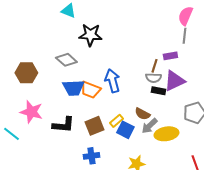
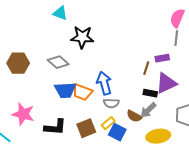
brown hexagon: (26, 73) -> (18, 63), moved
gray semicircle: (153, 78) -> (111, 103), moved
gray arrow: (149, 126) -> (148, 110), moved

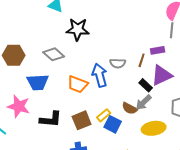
blue trapezoid: (65, 90) -> (38, 82), moved
black rectangle: (150, 93) -> (146, 85), turned 32
gray semicircle: (111, 103) -> (118, 63), moved

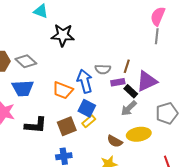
purple rectangle: (158, 50) -> (118, 82), moved
gray diamond: (54, 54) -> (26, 61), moved
brown semicircle: (130, 108) -> (115, 141), moved
blue square: (113, 124) -> (87, 108), moved

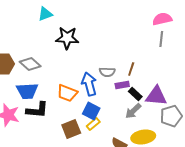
cyan triangle: (41, 11) -> (45, 14), turned -42
pink semicircle: (158, 16) -> (162, 19), turned 54
purple triangle: (147, 81) -> (156, 96), moved, turned 30
black L-shape: (36, 125) -> (37, 110), moved

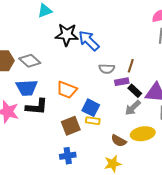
blue arrow: (89, 84) -> (89, 41), moved, turned -30
yellow rectangle: (93, 124) -> (93, 121), turned 48

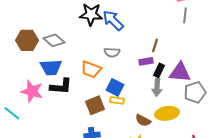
gray semicircle: (107, 69) -> (112, 52), moved
black rectangle: (135, 91) -> (159, 70), turned 72
gray arrow: (133, 108) -> (157, 87), turned -42

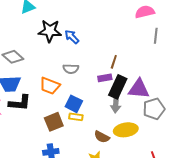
gray line: (185, 15) -> (156, 36), moved
blue arrow: (113, 20) -> (72, 37), size x0.7
black rectangle: (159, 70) -> (118, 87), size x1.6

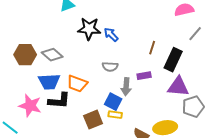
gray line: (156, 36) -> (195, 34), turned 35
brown line: (114, 62) -> (152, 48), moved
orange trapezoid: (50, 86) -> (77, 84), moved
black rectangle: (118, 87) -> (173, 60), moved
gray arrow: (116, 104) -> (126, 87), moved

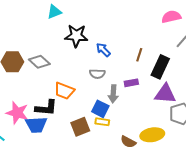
blue arrow: (111, 35) -> (103, 50), moved
blue trapezoid: (49, 82) -> (36, 125), moved

